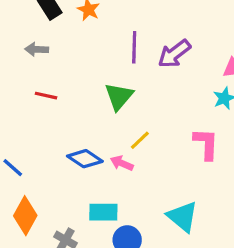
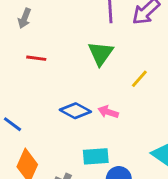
gray arrow: (37, 49) -> (24, 18), turned -66
yellow line: (140, 140) -> (139, 79), moved

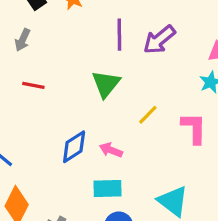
blue diamond: (75, 111) -> (74, 147), turned -64
cyan rectangle: (96, 156) -> (108, 188), moved

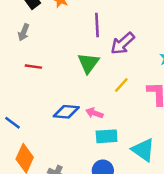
purple arrow: (159, 40) -> (123, 43), moved
blue diamond: (74, 147) -> (66, 112), turned 40
cyan rectangle: (108, 188) -> (107, 136), moved

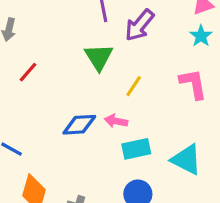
red line: (33, 67) -> (28, 72), turned -49
yellow line: (121, 85) -> (134, 86), moved

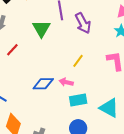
purple arrow: (139, 25) -> (83, 23), turned -70
green triangle: (99, 57) -> (41, 29), moved

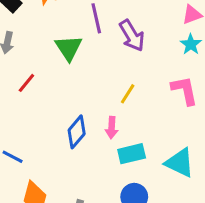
pink arrow: (66, 82) -> (112, 128), turned -96
blue diamond: (43, 84) -> (77, 132), turned -45

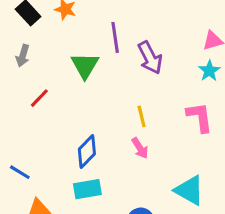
yellow line: (128, 94) -> (142, 116), turned -50
pink arrow: (112, 128) -> (140, 148), moved, turned -40
cyan rectangle: (132, 154) -> (87, 189), moved

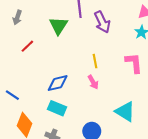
blue diamond: (87, 152) -> (58, 83), turned 30
cyan rectangle: (87, 189) -> (57, 108), turned 30

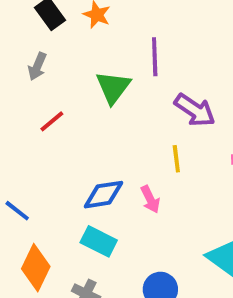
purple arrow: (102, 22) -> (195, 110), moved, turned -35
pink arrow: (93, 82) -> (150, 199), moved

